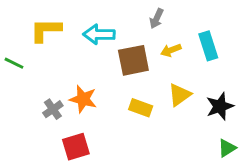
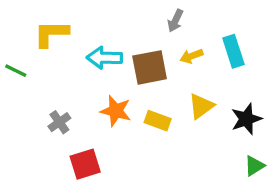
cyan arrow: (99, 34) -> (104, 58), moved
orange star: (83, 99) -> (116, 111), moved

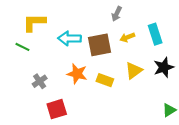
green line: (16, 71) -> (22, 47), moved
black star: (246, 119) -> (164, 67), moved

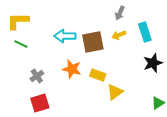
gray arrow: (117, 14) -> (120, 13), moved
yellow L-shape: (34, 22) -> (18, 21), moved
yellow triangle: (134, 71) -> (115, 92), moved
red square: (57, 109) -> (40, 103), moved

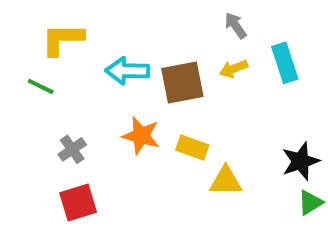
gray arrow: (120, 13) -> (236, 25), turned 120
yellow L-shape: (18, 21) -> (62, 39), moved
black star: (153, 63) -> (300, 161), moved
yellow triangle: (115, 92) -> (226, 181), turned 36

